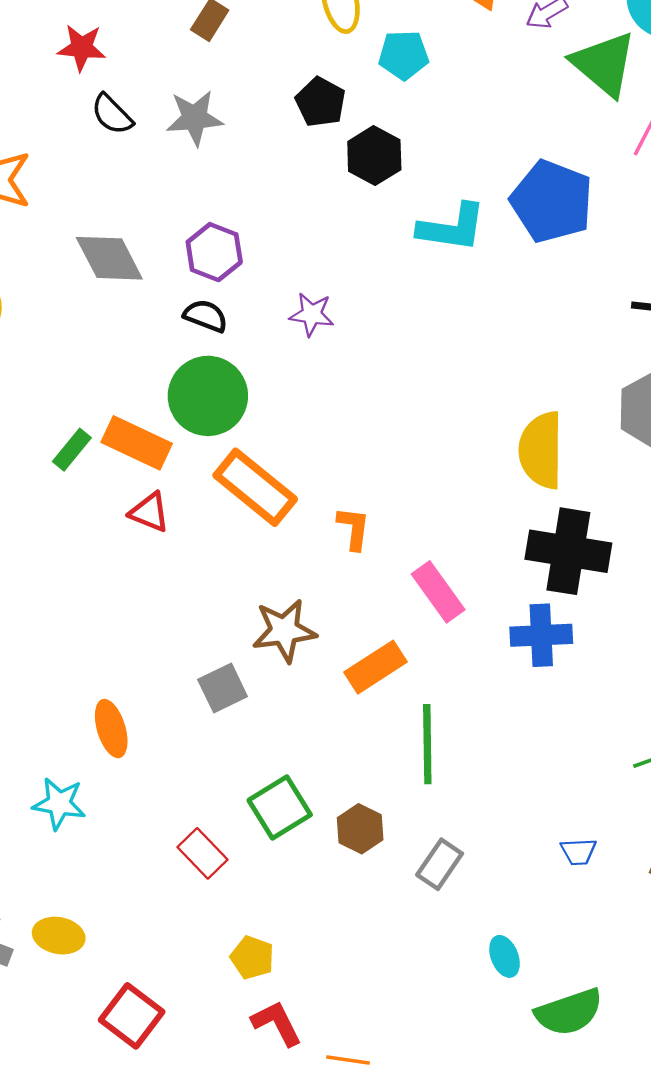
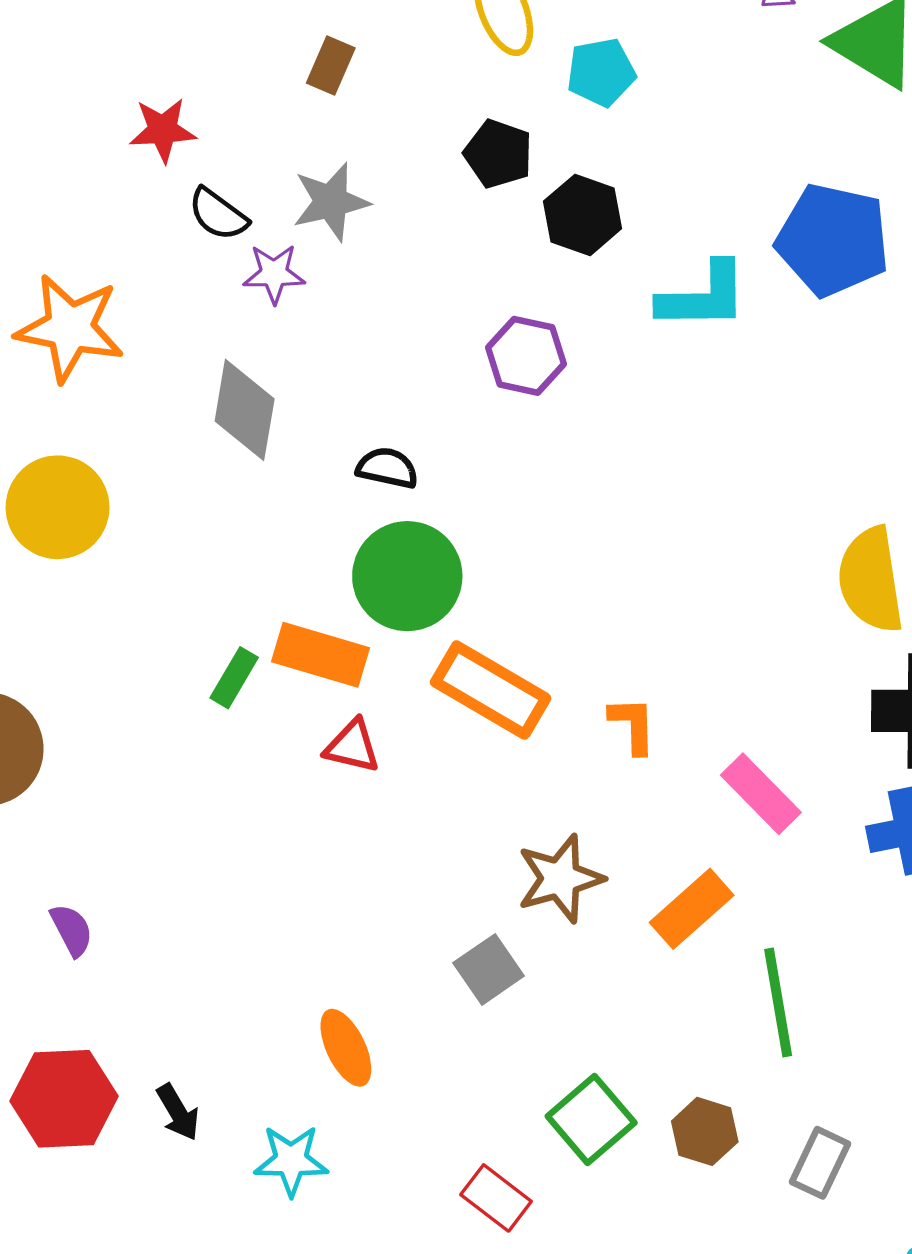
purple hexagon: (214, 252) -> (526, 356), moved
gray diamond: (109, 258) -> (245, 410), turned 46
purple star: (312, 314) -> (274, 274), moved

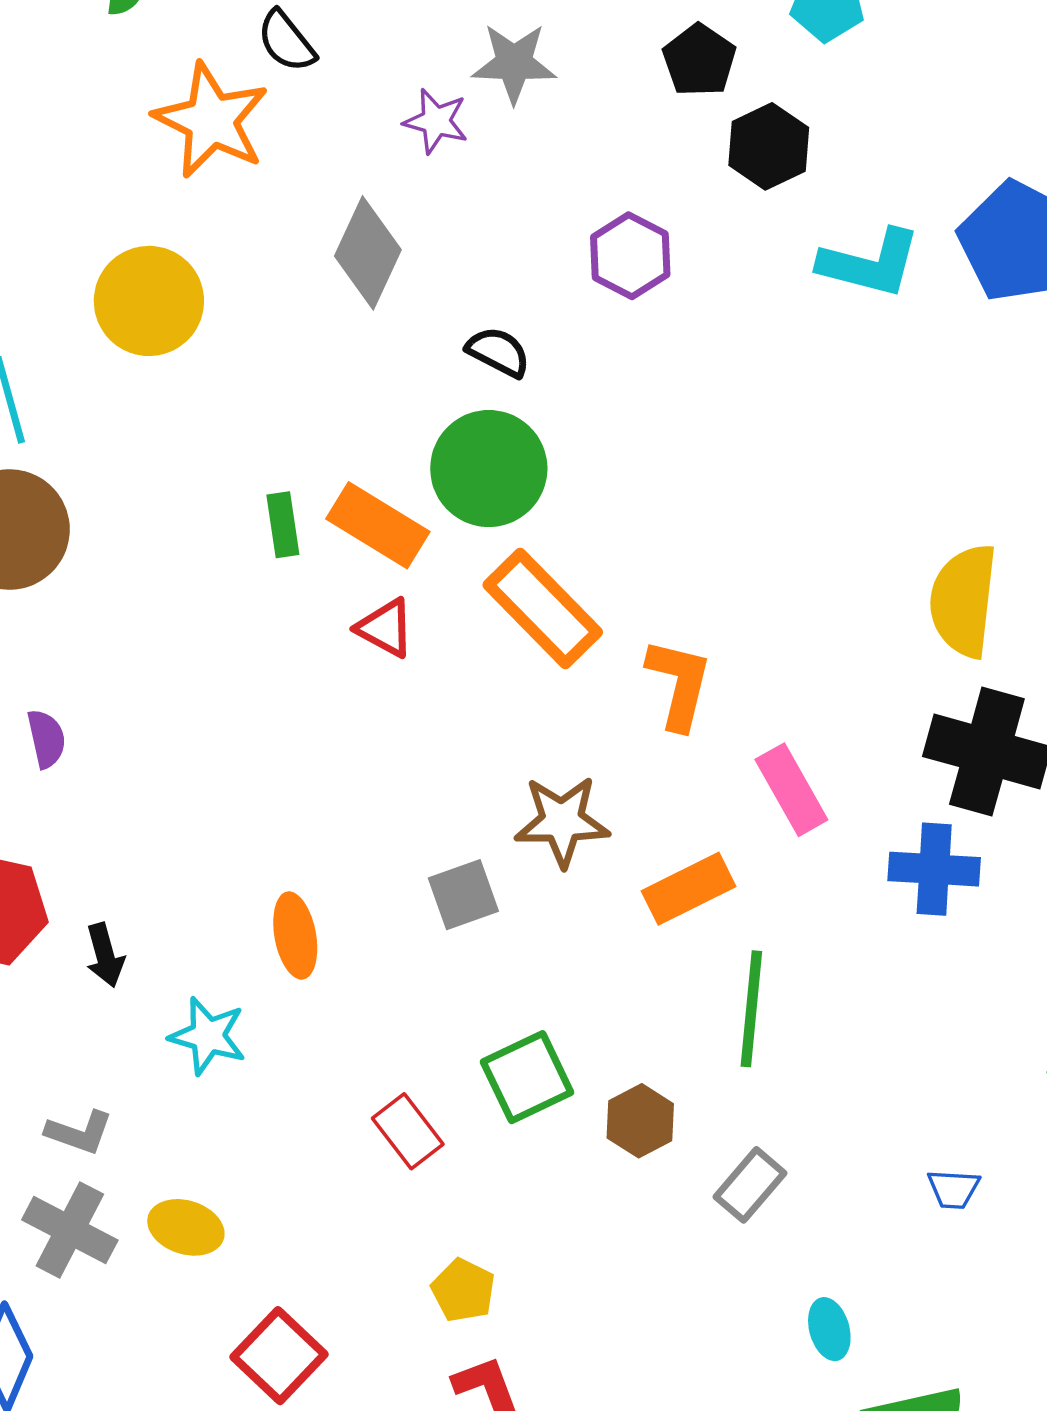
black semicircle: (218, 214) -> (286, 41), moved
purple hexagon: (526, 356) -> (630, 256), moved
green rectangle: (234, 678) -> (283, 525), turned -54
orange L-shape: (633, 725) -> (679, 684), size x1.4

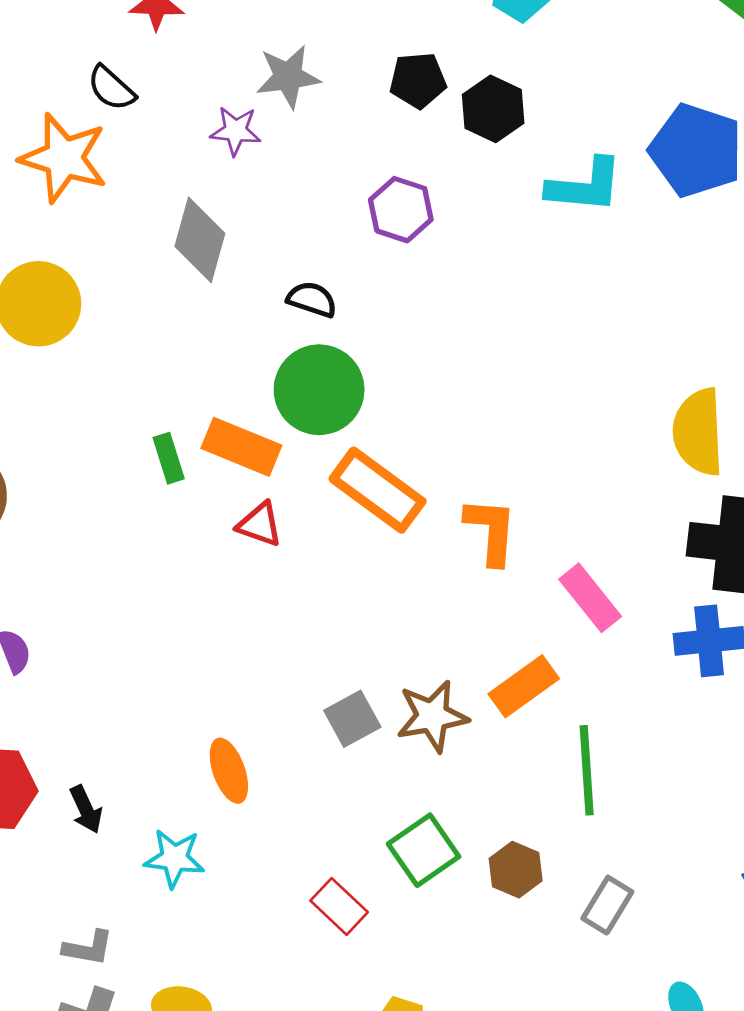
black pentagon: (699, 60) -> (418, 80), moved, turned -30
brown star: (562, 821) -> (432, 716), moved

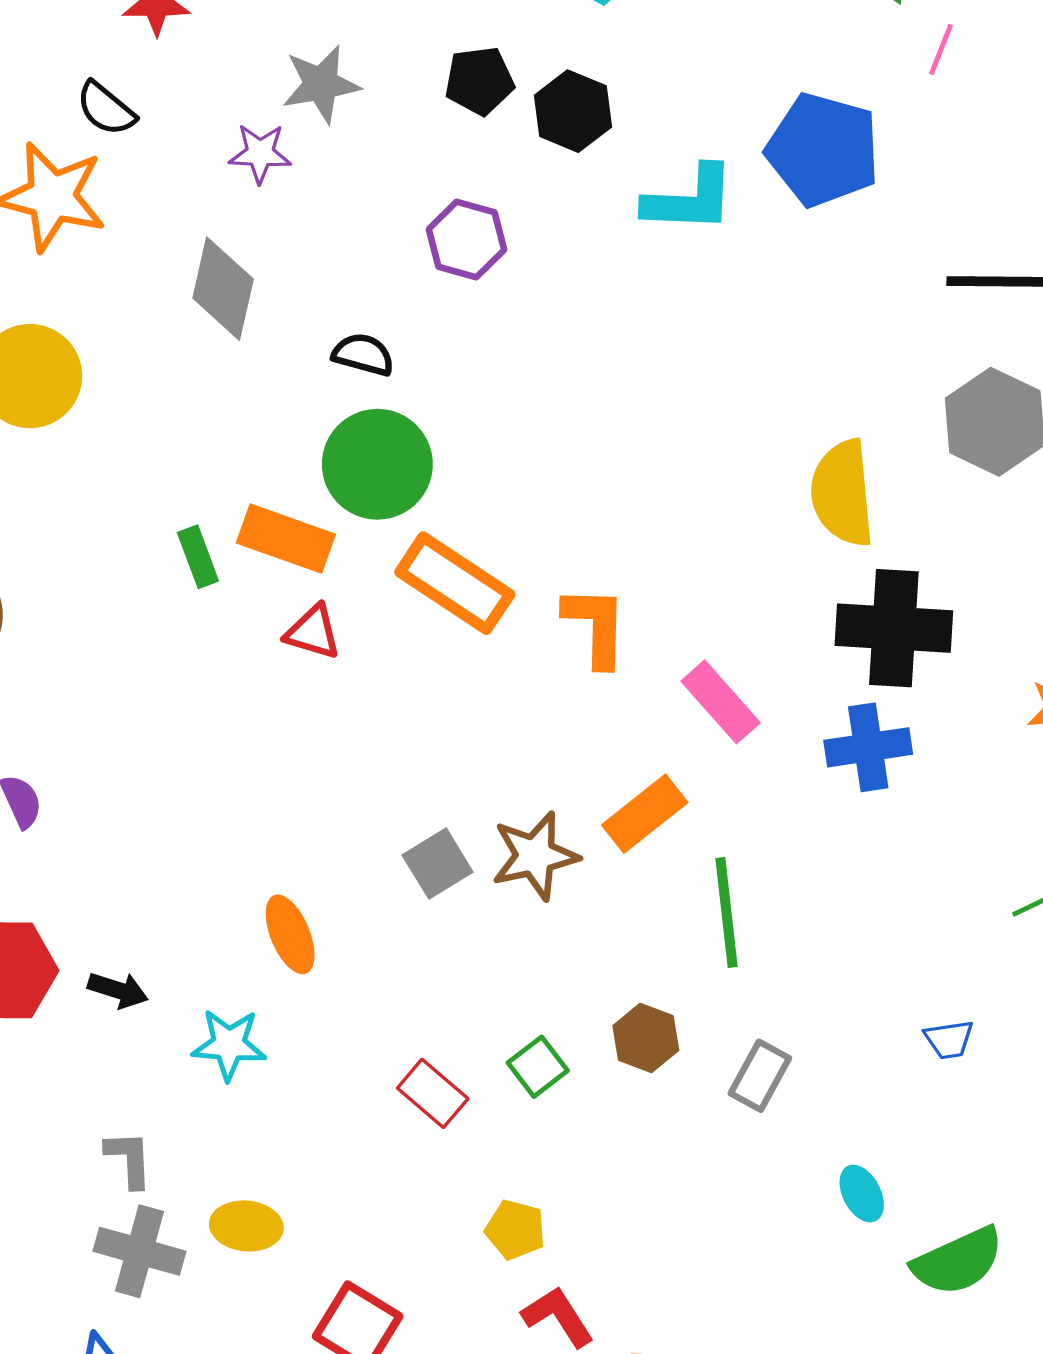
black arrow: (86, 809) -> (118, 990), turned -45
green square: (424, 850) -> (538, 1067), moved, size x0.7
gray L-shape: (88, 948) -> (129, 1159), turned -100

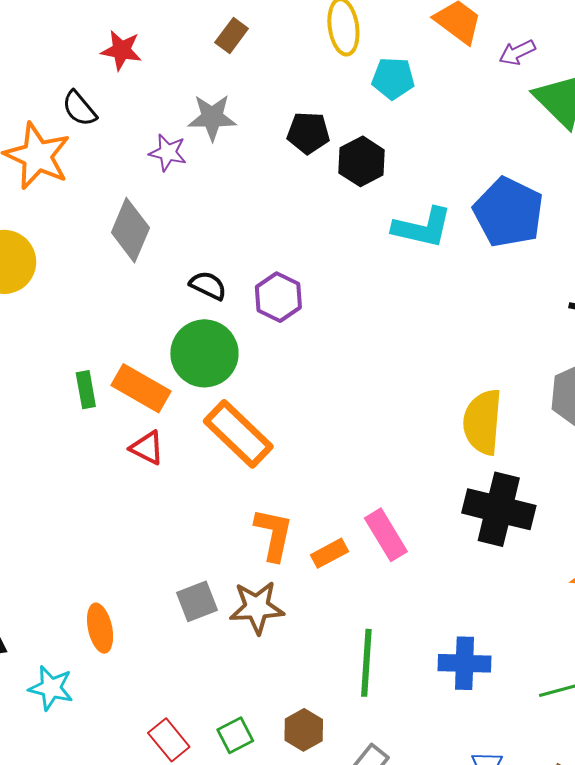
purple hexagon: (466, 240) -> (278, 297), moved
orange L-shape: (596, 626) -> (274, 534), moved
blue cross: (868, 747) -> (465, 663), moved
orange rectangle: (645, 814) -> (330, 553), moved, size x0.7

